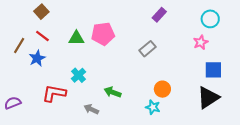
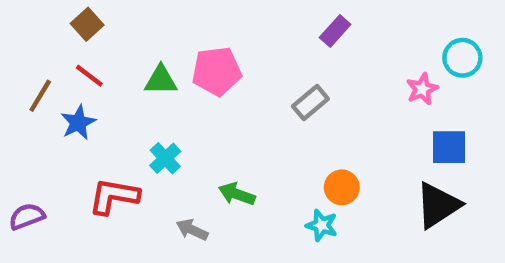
cyan circle: (210, 19) -> (462, 58), moved

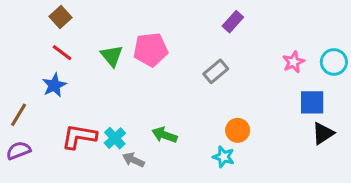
cyan circle: (462, 58) -> (334, 62), moved
green triangle: (161, 80) -> (112, 56), turned 50
brown line: (40, 96) -> (19, 115), moved
cyan cross: (165, 158) -> (115, 138), moved
black triangle: (438, 205) -> (323, 133), moved, size x0.7

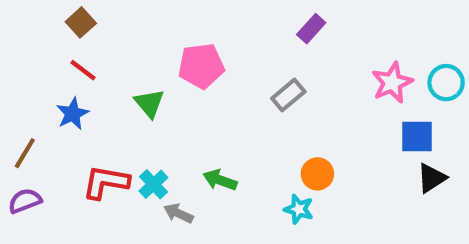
green triangle: (112, 56) -> (149, 103), moved
pink star: (293, 62) -> (392, 83), size x1.4

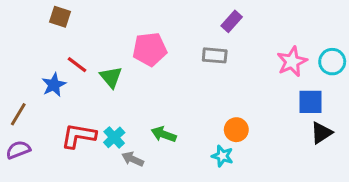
brown square: (81, 22) -> (60, 17), turned -30
red line: (83, 70) -> (77, 65), moved
gray rectangle: (288, 95) -> (215, 55), moved, turned 45

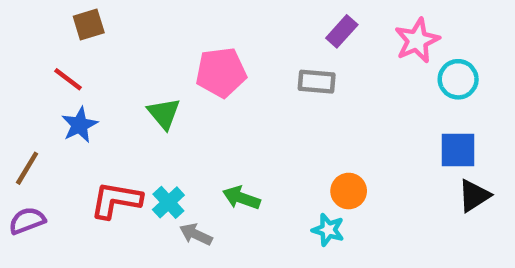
brown square: (60, 17) -> (89, 25), turned -35
pink star: (292, 62) -> (417, 40), moved
cyan circle: (332, 62) -> (458, 79), moved
red line: (77, 65) -> (68, 79), moved

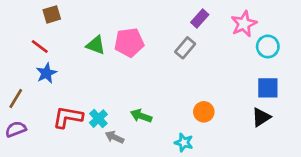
gray rectangle: (317, 82) -> (185, 48), turned -55
green triangle: (164, 113) -> (96, 45), moved, turned -30
black triangle: (474, 196) -> (261, 117), moved
cyan star: (328, 230) -> (184, 143), moved

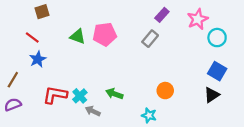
blue square: (268, 88) -> (217, 71), turned 30

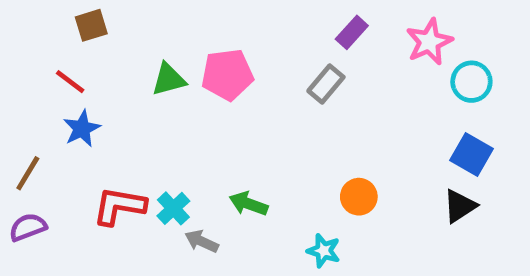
green triangle: (78, 36) -> (169, 79), turned -35

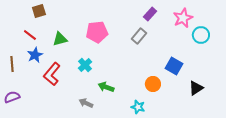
green triangle: (169, 79) -> (60, 39), moved
blue square: (471, 154) -> (174, 66), moved
brown line: (28, 173) -> (12, 64), moved, turned -35
red L-shape: (119, 206) -> (52, 74), moved, turned -60
cyan cross: (173, 208) -> (85, 65), moved

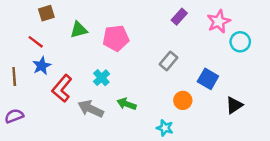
gray rectangle: (139, 36) -> (168, 61), moved
green triangle: (60, 39) -> (79, 30), moved
gray arrow: (86, 103) -> (91, 109), moved, size x1.5

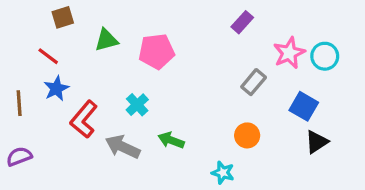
pink star: (219, 21) -> (289, 53), moved
gray rectangle: (168, 61) -> (254, 82), moved
blue square: (208, 79) -> (304, 106), moved

